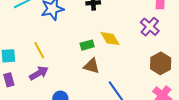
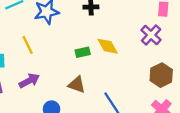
yellow line: (39, 50) -> (28, 45), moved
brown triangle: (92, 66) -> (77, 85), moved

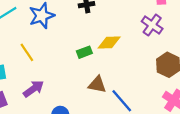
yellow diamond: (108, 46) -> (109, 43), turned -55
brown triangle: (77, 85) -> (97, 85), moved

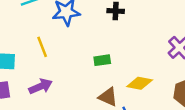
yellow diamond: (109, 43) -> (140, 83), moved

